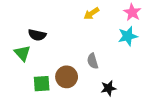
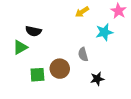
cyan star: (128, 36) -> (104, 32), moved
green triangle: (22, 53) -> (20, 47), turned 42

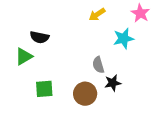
brown circle: (60, 69) -> (85, 94), moved
black star: (97, 79) -> (113, 83), moved

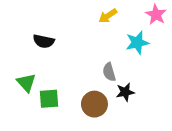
green triangle: (24, 56) -> (26, 83), moved, turned -42

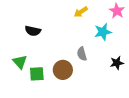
black star: (125, 92) -> (117, 63), moved
brown circle: (94, 104) -> (63, 70), moved

